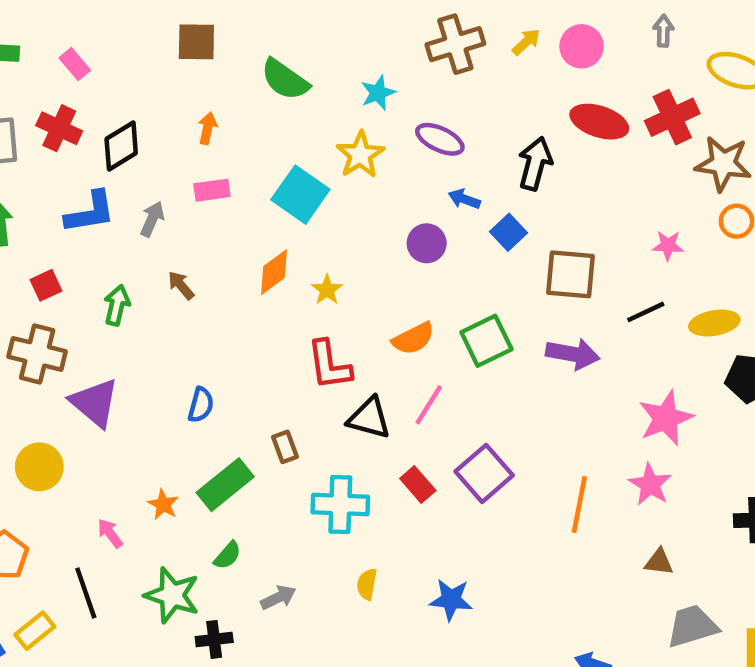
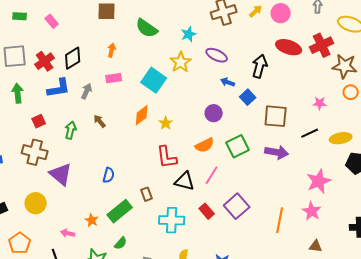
red cross: (59, 128) -> (45, 61), moved, turned 30
purple circle: (427, 243) -> (214, 113), moved
pink arrow: (110, 533) -> (68, 233), turned -40

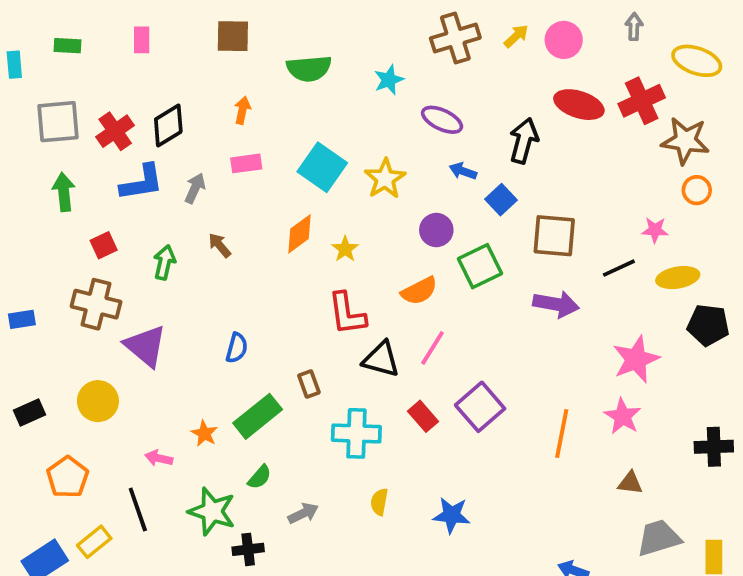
pink rectangle: (52, 21) -> (142, 40), moved, turned 40
green semicircle: (147, 28) -> (309, 68), turned -40
yellow star: (181, 62) -> (385, 179), moved
pink star: (320, 103) -> (655, 230), moved
green square: (238, 146) -> (480, 266), moved

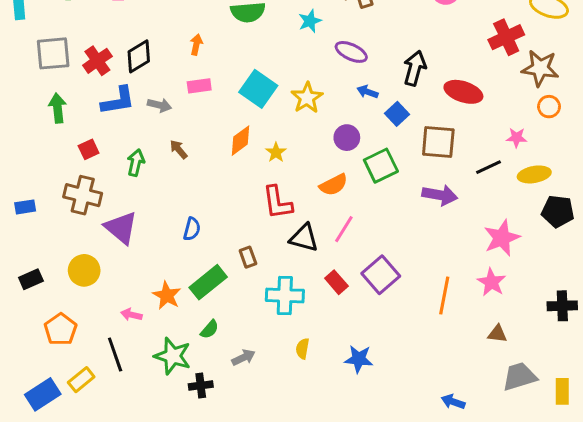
red ellipse: (579, 105) -> (463, 92), moved
gray arrow: (195, 188) -> (159, 105), turned 80
orange star: (204, 433) -> (167, 295), size x1.4

